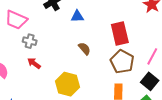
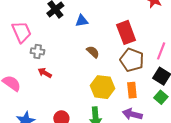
pink trapezoid: (16, 20) -> (21, 32), turned -130
yellow hexagon: (67, 84) -> (102, 87), moved

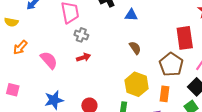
red rectangle: (126, 32) -> (185, 38), moved
red arrow: (45, 73) -> (83, 57), turned 120

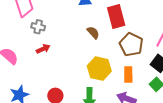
red rectangle: (185, 38) -> (116, 17), moved

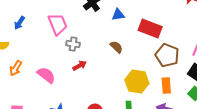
red rectangle: (116, 17) -> (150, 28), turned -50
brown semicircle: (93, 33) -> (116, 47), moved

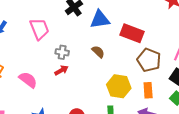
blue triangle: (118, 15) -> (100, 19), size x1.5
gray cross: (73, 44) -> (62, 52), moved

